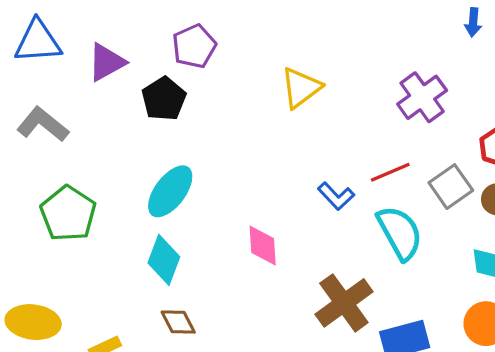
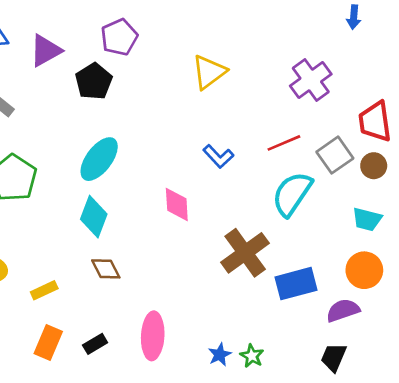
blue L-shape: (336, 196) -> (218, 156), moved
cyan semicircle: (400, 233) -> (292, 194), turned -117

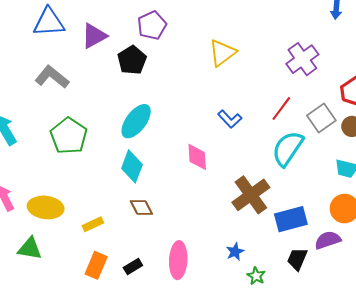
red line: (284, 143) -> (281, 109), turned -30
blue star: (220, 355) -> (235, 252), moved
black trapezoid: (334, 357) -> (297, 259), moved

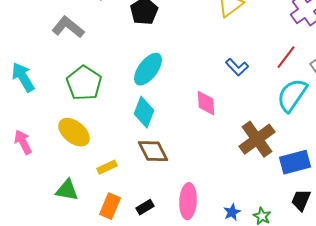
yellow ellipse: (46, 207) -> (74, 132), moved, turned 32
brown diamond: (141, 207) -> (153, 151), size x1.4
green triangle: (30, 249) -> (67, 190), moved
blue star: (235, 252) -> (232, 212), moved

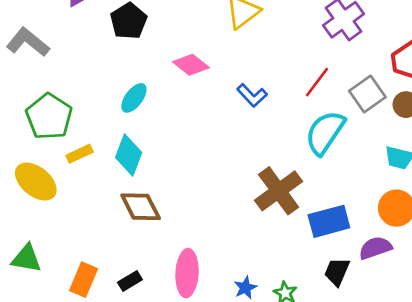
cyan ellipse: (148, 69) -> (134, 98), size x0.7
pink diamond: (206, 103) -> (191, 65), moved, turned -48
yellow rectangle: (107, 167) -> (80, 154), moved

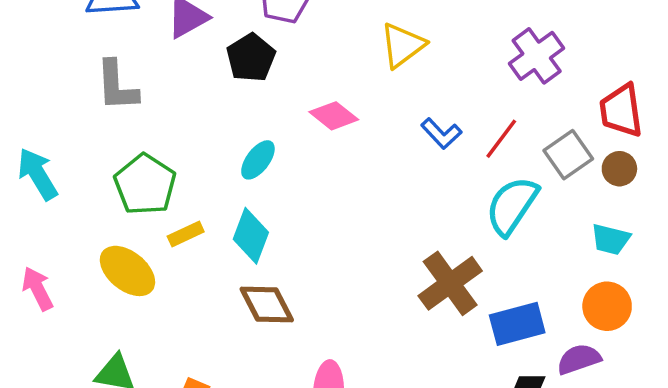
gray L-shape: (28, 42) -> (117, 86), turned -132
blue L-shape: (252, 95) -> (441, 133), moved

